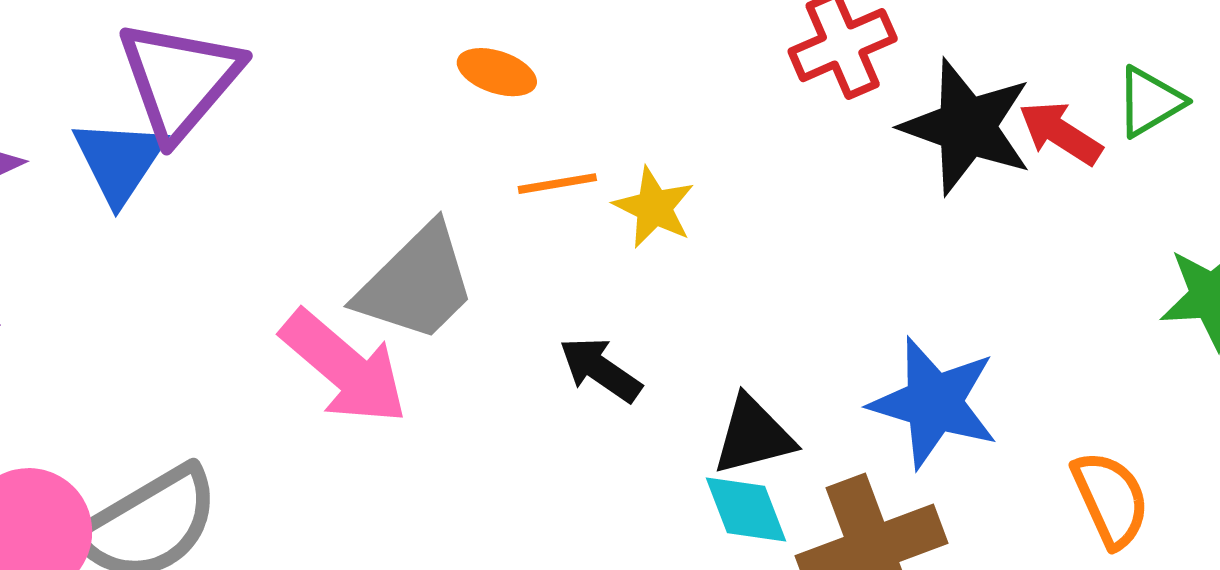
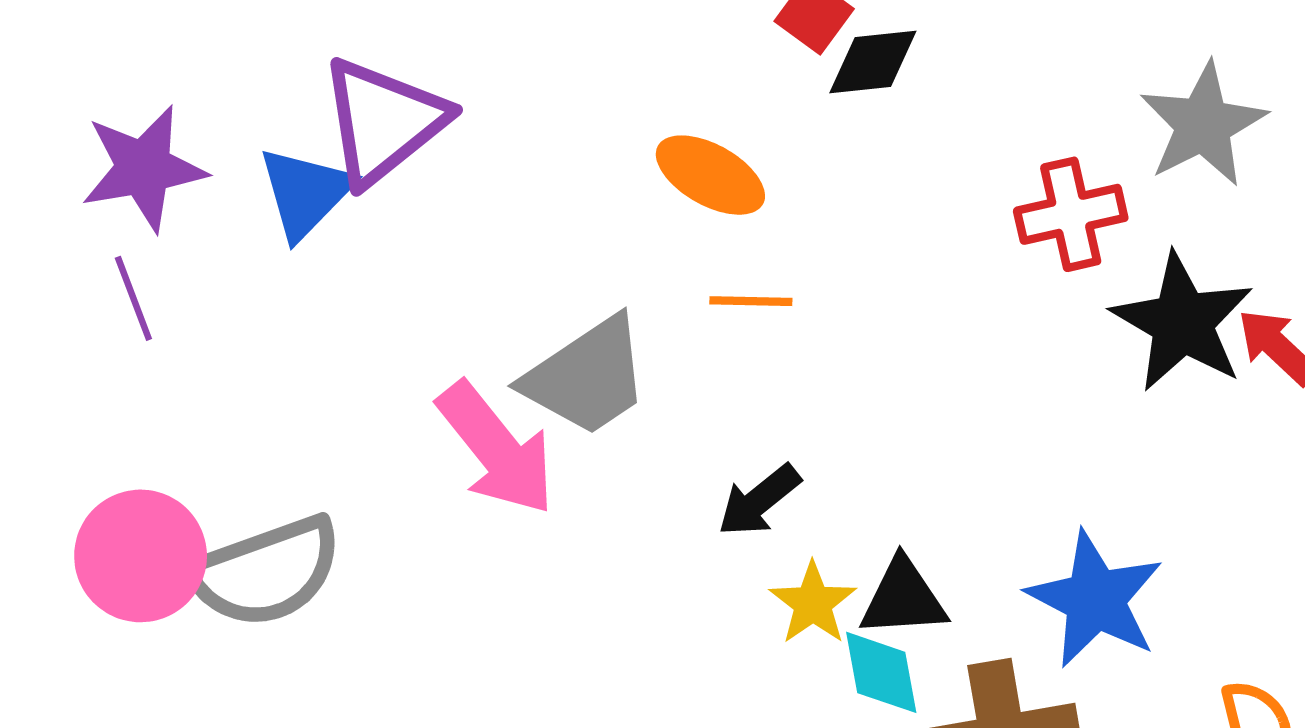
orange ellipse: (497, 72) -> (710, 175), size x1.4
yellow star: (654, 207) -> (813, 603), moved
black arrow: (600, 370) -> (759, 501), turned -84

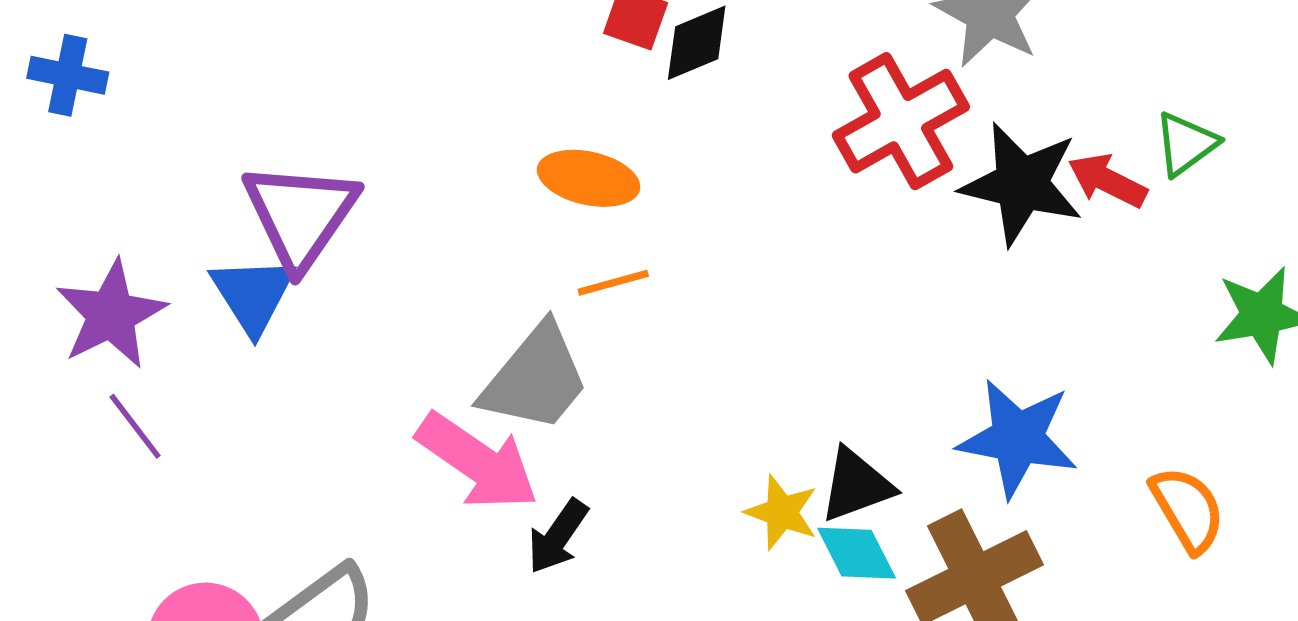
red cross: (1071, 214) -> (901, 121), size x1.4
orange line: (751, 301) -> (613, 283), moved
black arrow: (759, 501) -> (558, 536), moved

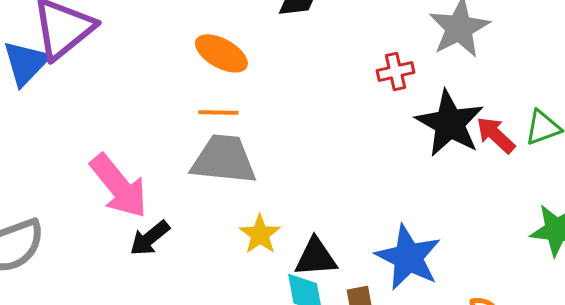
red cross: (901, 121) -> (396, 71), size x0.5
gray trapezoid: (535, 378) -> (224, 159), moved, turned -140
yellow star: (782, 512) -> (260, 234), moved

